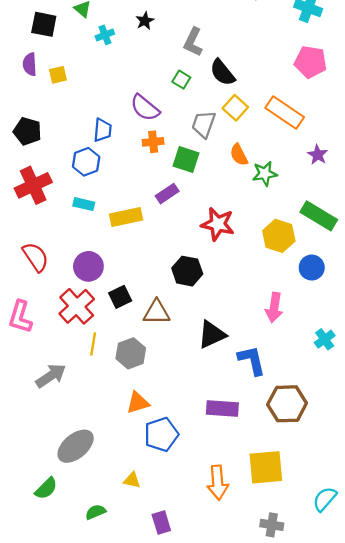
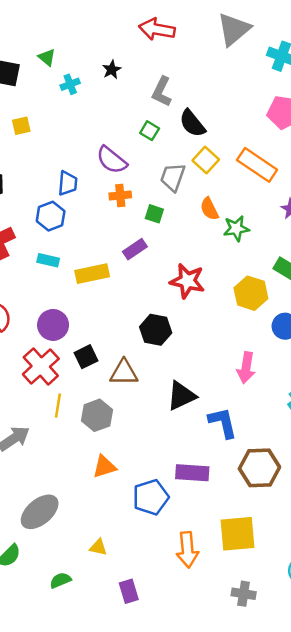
green square: (186, 159) -> (154, 214), size x0.7
blue pentagon: (161, 434) -> (151, 497), moved

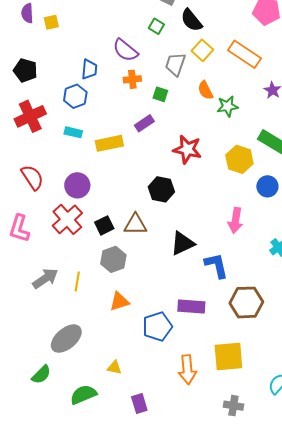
black square: (86, 357) -> (104, 225), moved
yellow line: (58, 406) -> (77, 281), moved
green semicircle: (60, 580) -> (83, 395), size x1.5

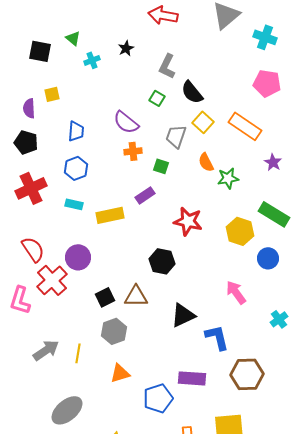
purple semicircle: (27, 13) -> (29, 108), moved
blue trapezoid: (89, 69) -> (76, 131), moved
red cross: (67, 219) -> (52, 280), moved
pink arrow: (235, 220) -> (236, 292), turned 135

